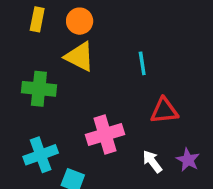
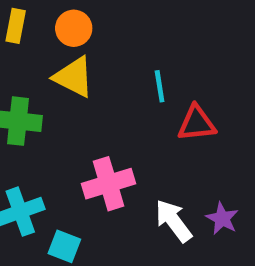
red triangle: (164, 111) -> (197, 123), moved
white arrow: (152, 162) -> (173, 221), size x1.4

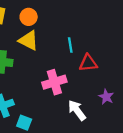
pink cross: (108, 184) -> (54, 82), moved
purple star: (222, 219) -> (106, 97), moved

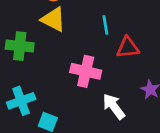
pink cross: (54, 82) -> (86, 71), turned 30

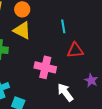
cyan line: (105, 25) -> (63, 26), moved

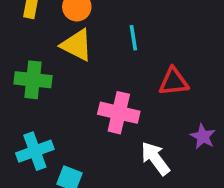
cyan line: (63, 26) -> (133, 38), moved

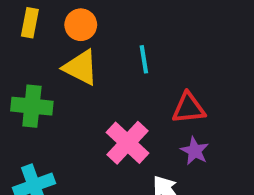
pink cross: (119, 113) -> (128, 143), turned 30
purple star: (203, 136) -> (195, 151), moved

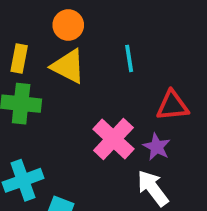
yellow rectangle: (30, 23) -> (19, 58), moved
purple star: (195, 151) -> (157, 147), moved

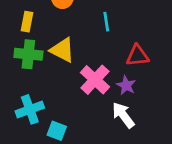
yellow triangle: (68, 66) -> (62, 50), moved

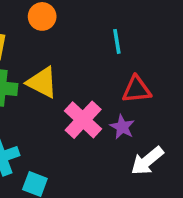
cyan line: (106, 22) -> (117, 41), moved
white arrow: (123, 115) -> (147, 161), moved, turned -92

